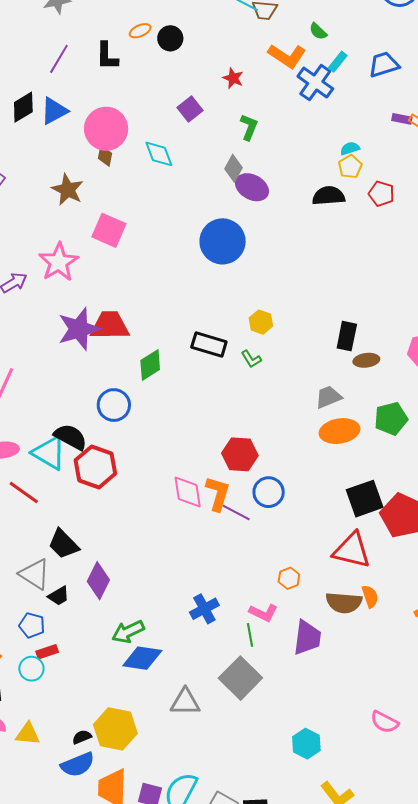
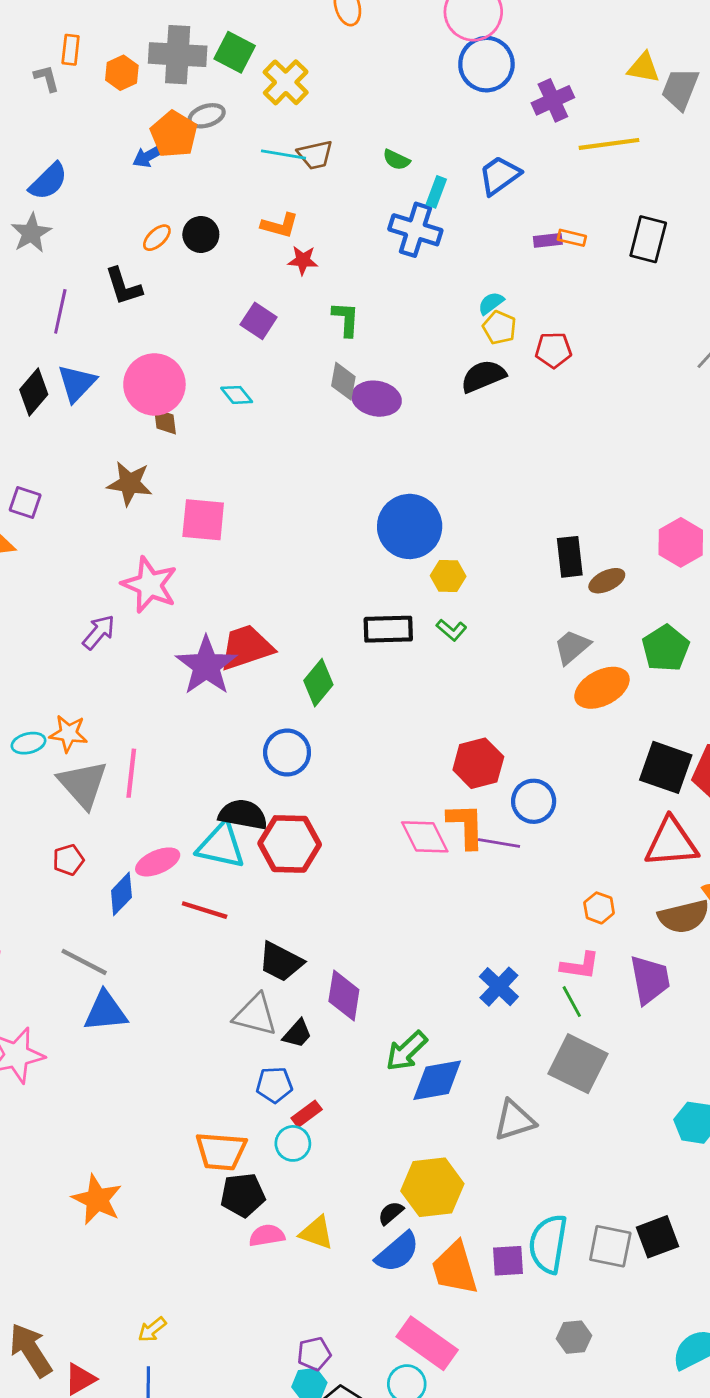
orange L-shape: (287, 56) -> (280, 225), moved, size x0.7
cyan diamond: (159, 154) -> (237, 395), size x0.7
blue circle: (223, 241) -> (410, 526), moved
black square: (365, 499) -> (666, 767), turned -33
yellow triangle: (28, 734) -> (317, 1233), turned 32

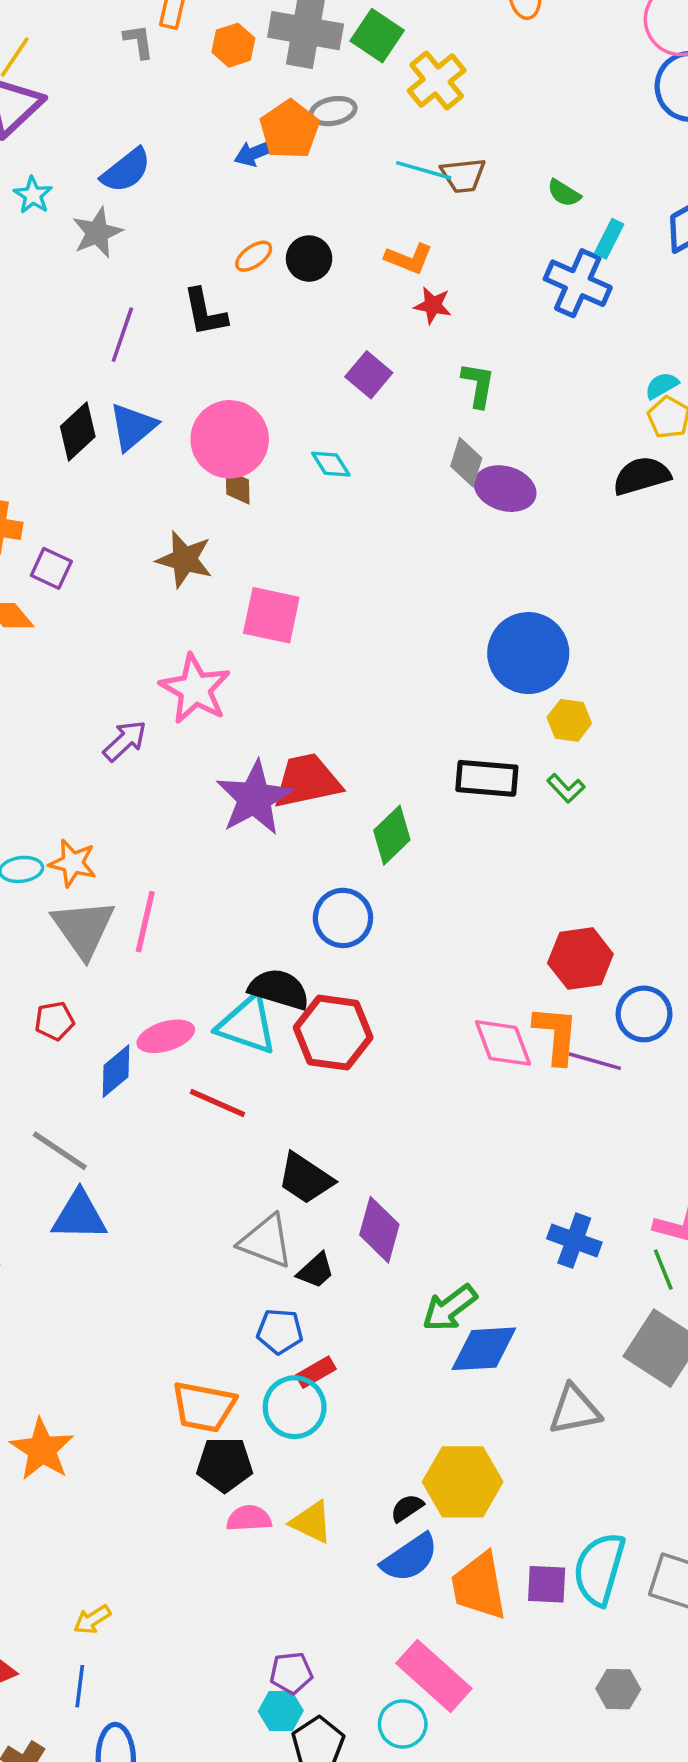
blue cross: (499, 987) -> (574, 1241), turned -30
cyan circle: (293, 1143) -> (295, 1407), size x1.4

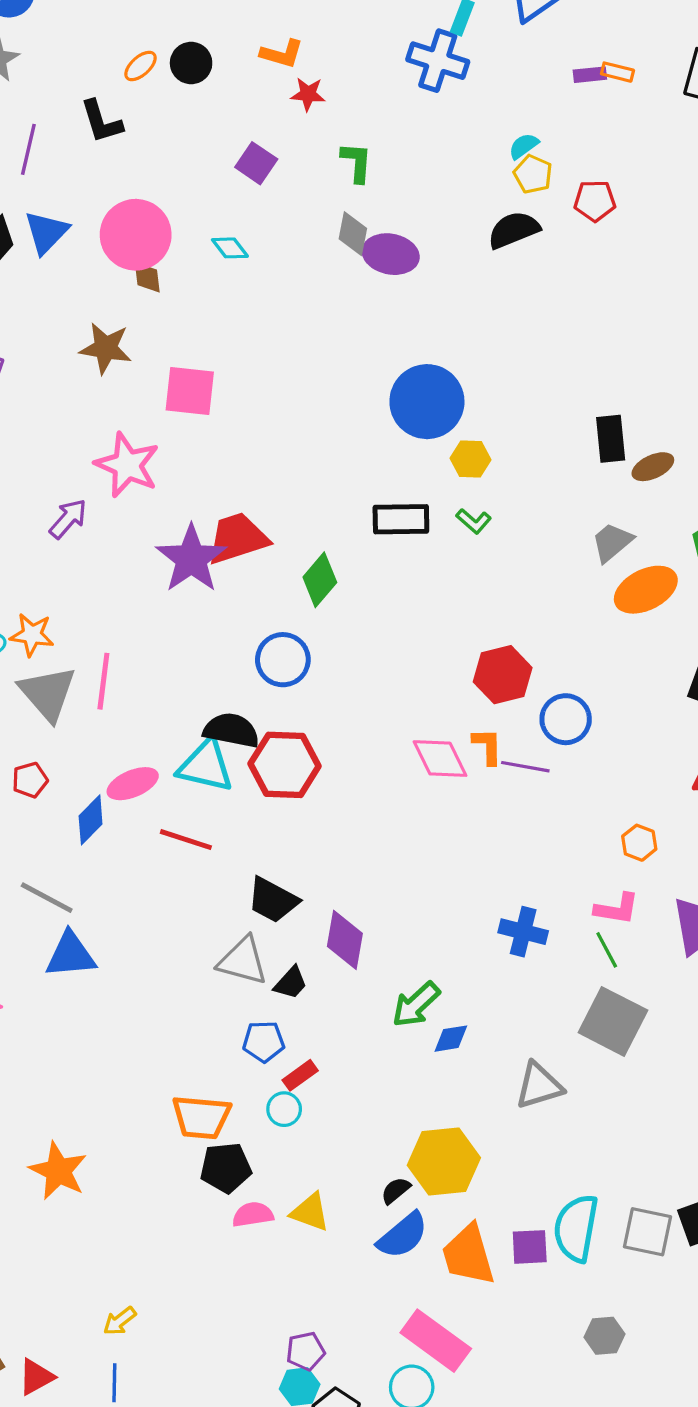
orange L-shape: (556, 1035) -> (487, 746), size x0.7
blue diamond: (484, 1349) -> (451, 1039), size x0.6
cyan circle: (295, 1407) -> (284, 1109), size x0.6

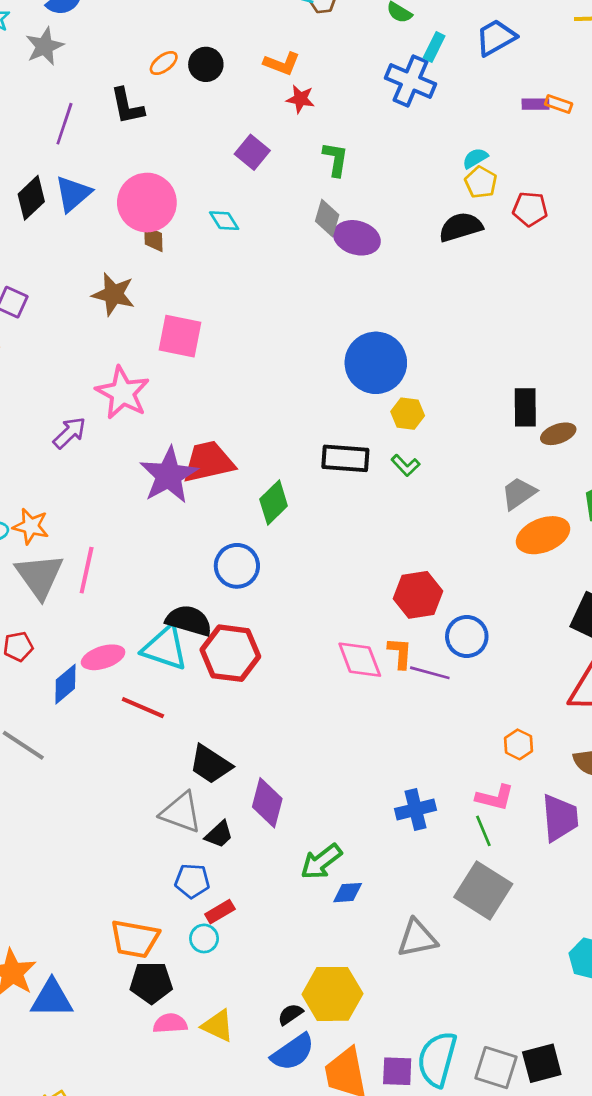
blue cross: (523, 932) -> (416, 809), turned -33
blue triangle: (71, 955) -> (52, 999), moved

